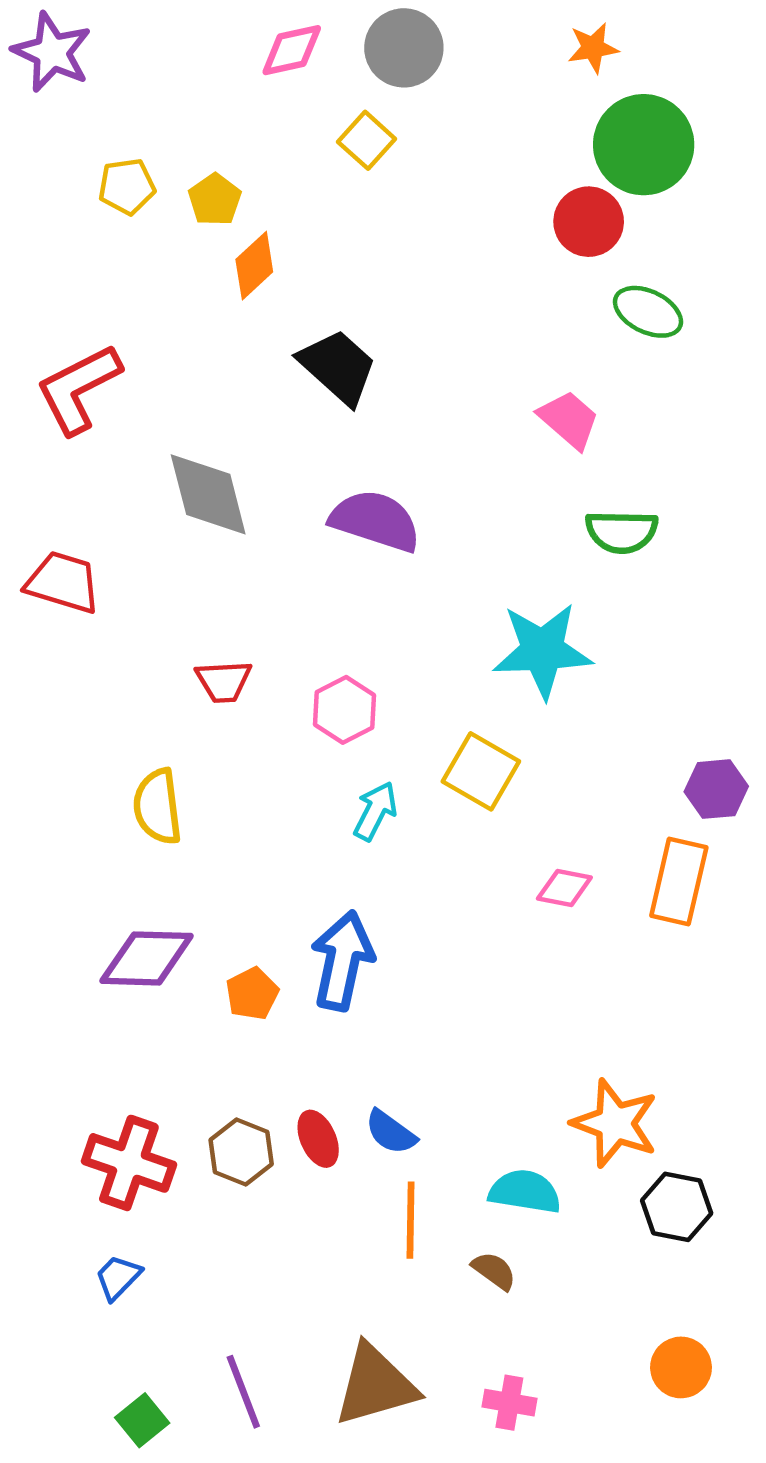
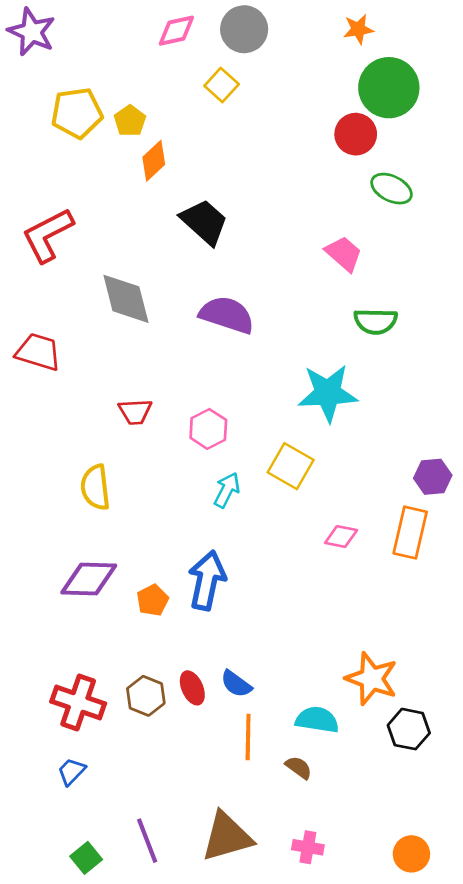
yellow pentagon: (127, 186) -> (77, 113), size x1.5
orange circle: (681, 1367) -> (411, 854), moved

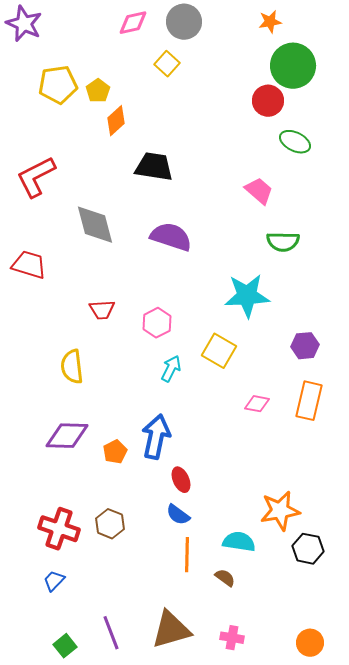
black trapezoid: (204, 222) -> (154, 167), turned -33
purple hexagon: (433, 477) -> (305, 346), moved
orange star: (372, 679) -> (280, 511), turned -30
red ellipse: (192, 688) -> (181, 480), moved

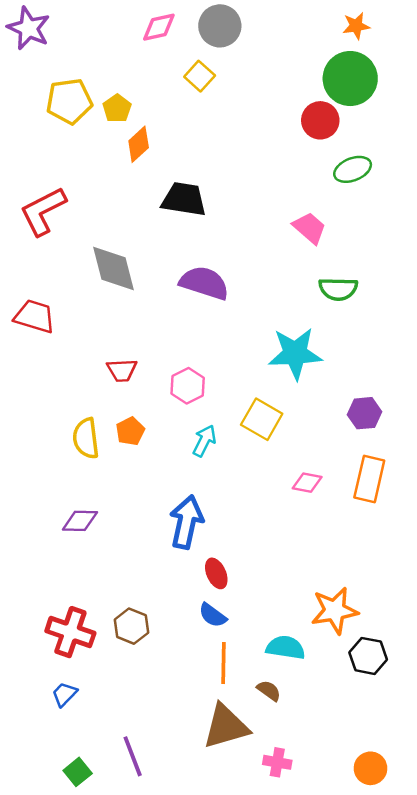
orange star: (270, 22) -> (356, 26), moved
green ellipse: (295, 142) -> (353, 169), turned -48
purple diamond: (67, 436) -> (80, 521), size x0.7
orange pentagon: (115, 452) -> (130, 431), moved
brown triangle: (171, 630) -> (226, 726), moved

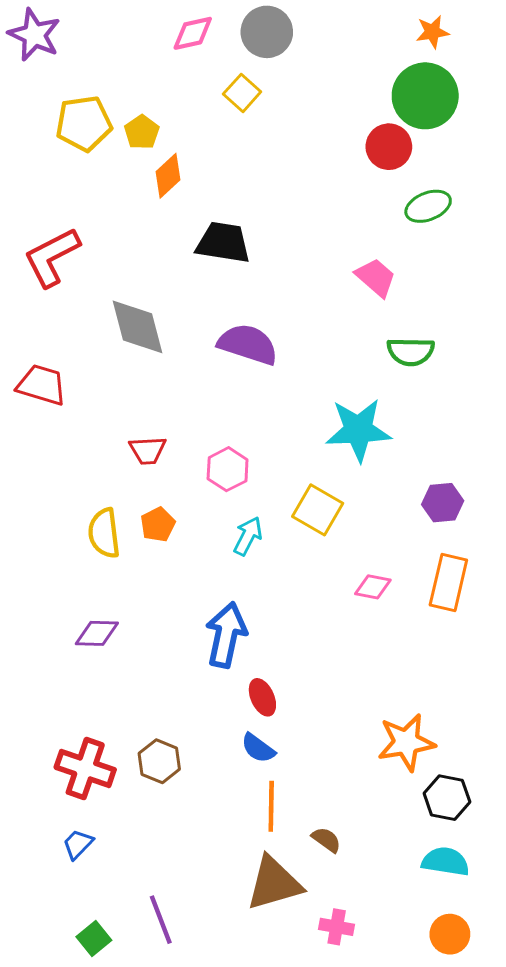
cyan semicircle: (286, 648) -> (446, 862), moved

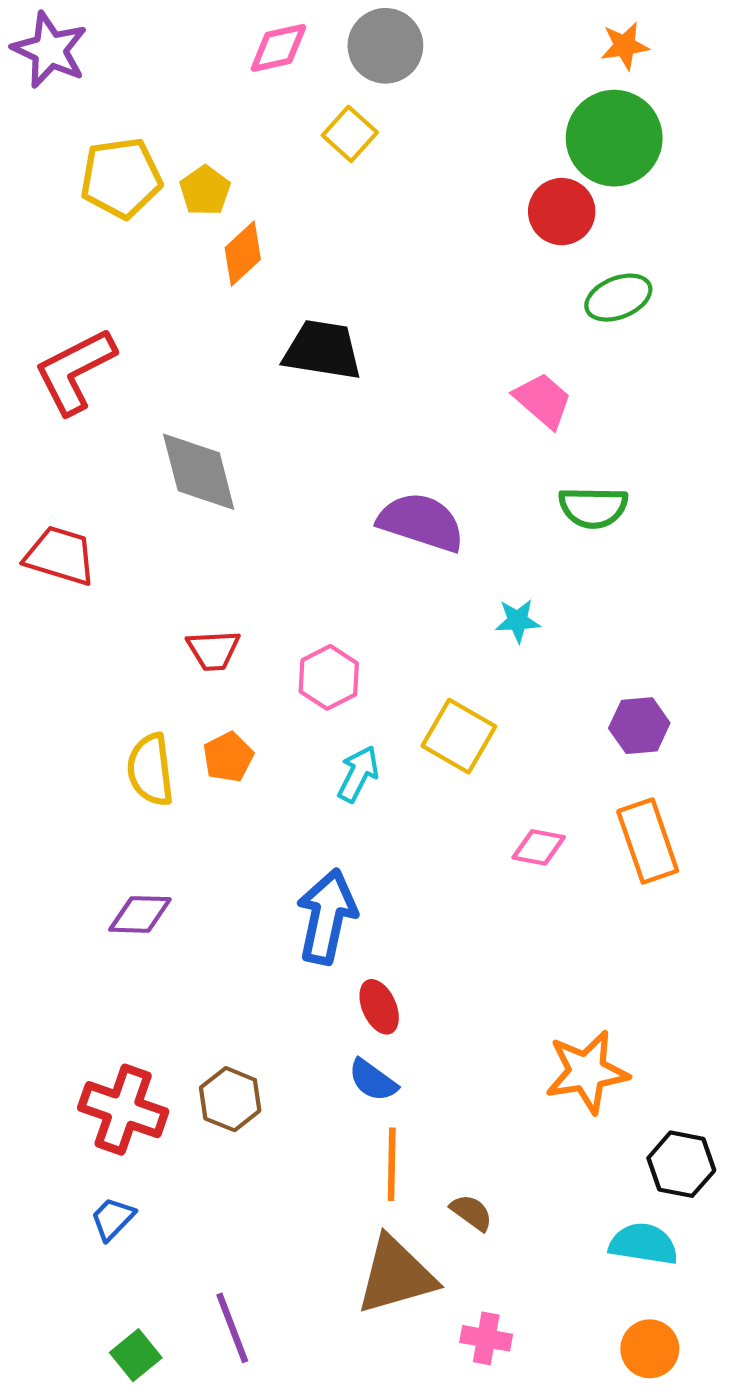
purple semicircle: (248, 344) -> (421, 522), moved
cyan star: (358, 430) -> (518, 621), size x0.5
orange rectangle: (448, 583) -> (648, 841), turned -32
black hexagon: (447, 798) -> (681, 1164), moved

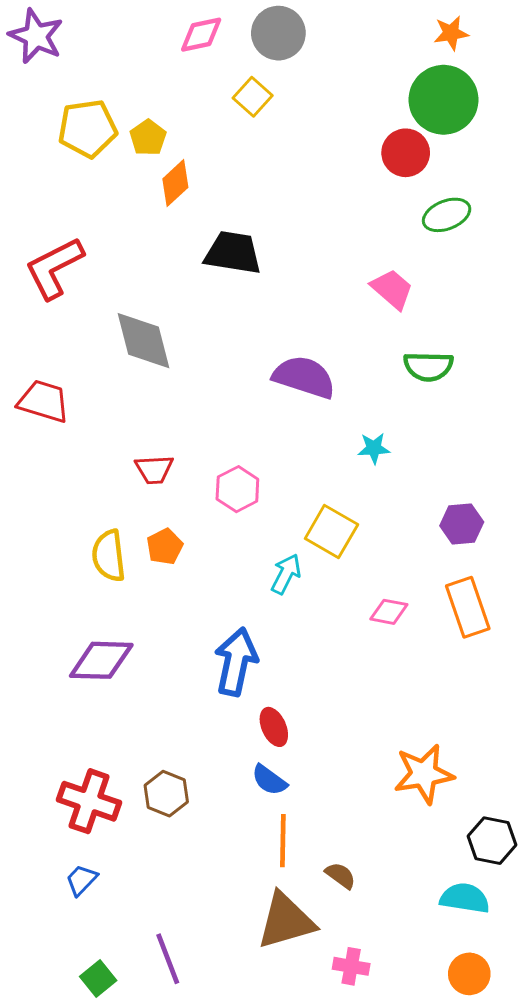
cyan arrow: (358, 774) -> (286, 574), moved
purple diamond: (140, 914) -> (101, 660), size x1.4

